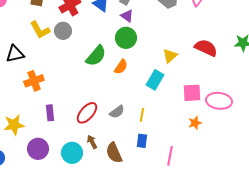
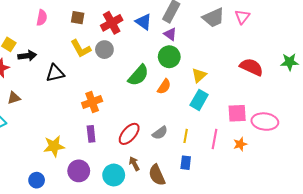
yellow triangle: (170, 56) -> (199, 75), moved
orange cross: (34, 81) -> (92, 102), moved
pink line: (170, 156) -> (214, 139), moved

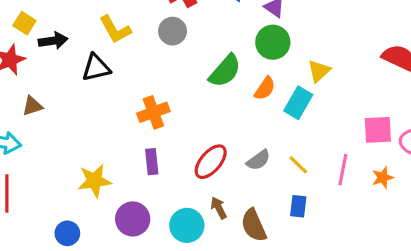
yellow L-shape: (81, 49) -> (115, 30), moved
cyan rectangle: (199, 100) -> (298, 103), moved
yellow line: (186, 136) -> (298, 165), turned -56

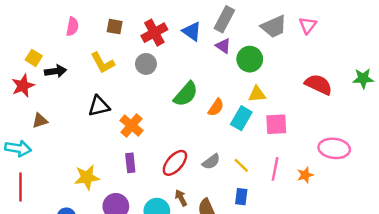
green circle: (273, 42) -> (250, 59), moved
black triangle: (96, 68) -> (99, 106), moved
yellow triangle: (319, 71) -> (257, 94), turned 36
orange cross: (153, 112) -> (131, 125), turned -30
pink square: (378, 130) -> (276, 124), moved

